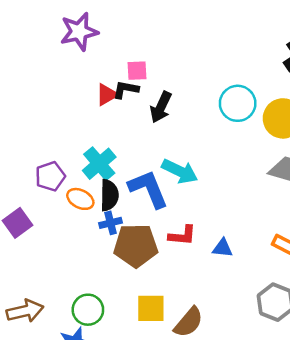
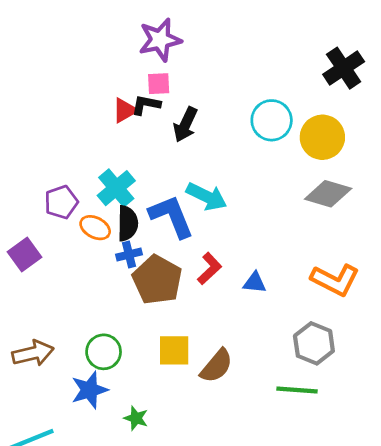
purple star: (79, 32) -> (160, 40), moved
red L-shape: (182, 235) -> (209, 269), turned -48
brown pentagon: (136, 246) -> (157, 280), turned 30

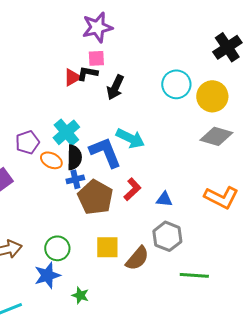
gray hexagon: (314, 343) -> (167, 236), moved

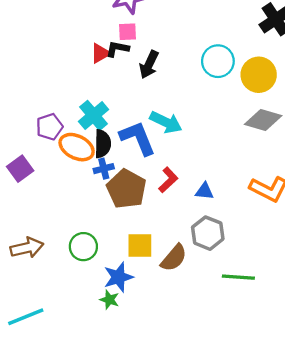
orange ellipse: (51, 160) -> (77, 147), size x1.4
blue star: (47, 275) -> (118, 277), moved

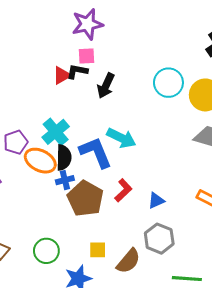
blue triangle: (204, 191) -> (156, 201), turned -30
yellow square: (140, 245) -> (98, 250), size x0.7

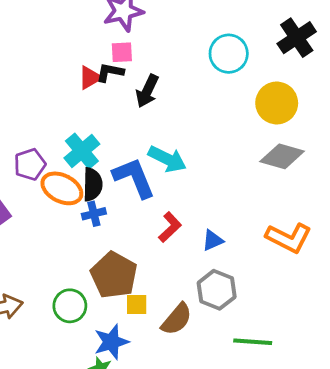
cyan circle: (168, 83) -> (229, 54), moved
brown pentagon: (85, 199) -> (114, 275), moved

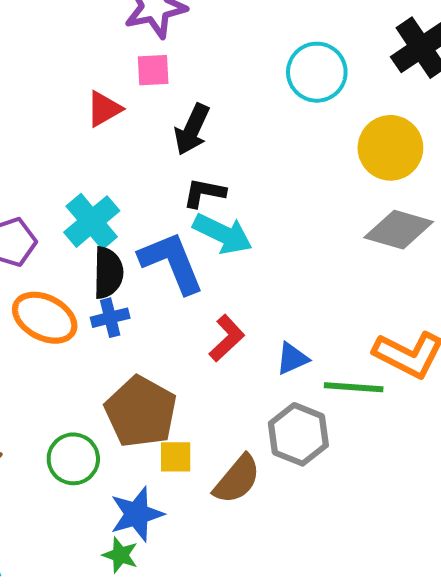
black L-shape: (110, 72) -> (204, 193), moved
orange ellipse: (62, 188) -> (45, 318), moved
green line: (253, 342) -> (354, 387), moved

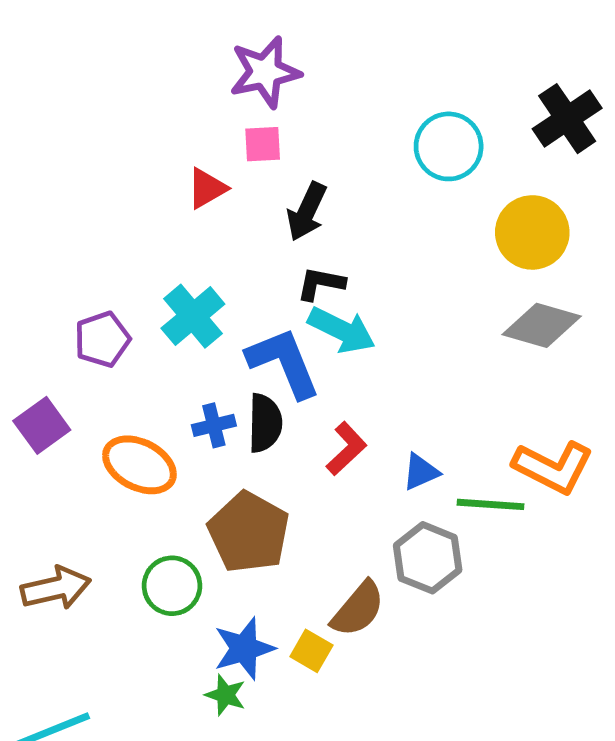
black semicircle: (108, 273) -> (265, 423), moved
orange ellipse: (45, 318) -> (139, 465), moved
yellow square: (176, 457) -> (311, 651), moved, turned 30

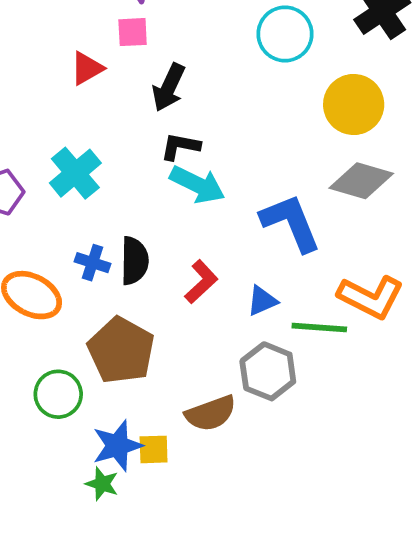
blue L-shape: (284, 363) -> (291, 223), moved
blue cross: (214, 425) -> (93, 263), turned 32
brown semicircle: (358, 609) -> (211, 413), turned 30
yellow square: (311, 651) -> (154, 449), moved, turned -32

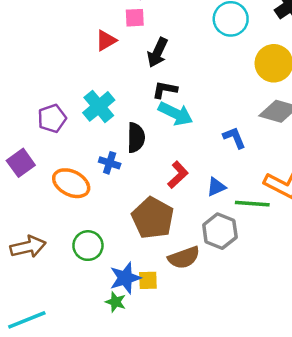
blue L-shape: (291, 223) -> (234, 138), size x0.6
black semicircle: (134, 261) -> (136, 138), moved
brown pentagon: (121, 350) -> (153, 218), moved

